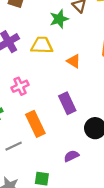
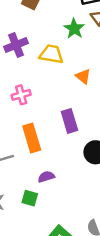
green star: (59, 19) -> (74, 29), turned -30
purple semicircle: (71, 156) -> (46, 177), moved

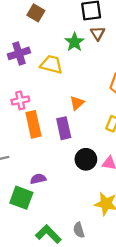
orange triangle: (83, 76) -> (77, 103), moved, turned 35
orange rectangle: (32, 138) -> (33, 124), moved
green square: (30, 198) -> (21, 198), size x1.5

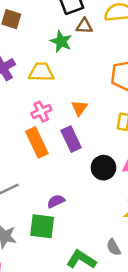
brown triangle: (98, 33) -> (84, 26), turned -42
pink cross: (20, 100) -> (41, 112), moved

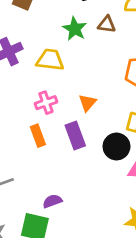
brown triangle: (84, 26) -> (107, 24), moved
orange rectangle: (37, 142) -> (38, 136), size x0.7
black circle: (103, 168) -> (116, 147), moved

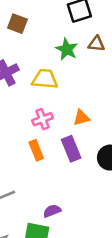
orange triangle: (87, 103) -> (81, 118), turned 36

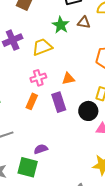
yellow trapezoid: (45, 79) -> (42, 47), turned -30
orange rectangle: (36, 150) -> (32, 101), turned 42

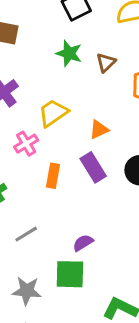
brown triangle: (84, 23) -> (106, 62), moved, turned -40
yellow trapezoid: (42, 47) -> (53, 113), moved
pink cross: (38, 78) -> (26, 144), moved

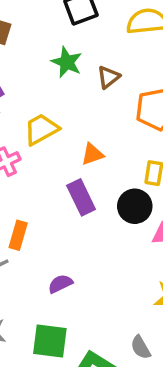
orange rectangle: (53, 176) -> (18, 235), moved
green square: (70, 274) -> (50, 341), moved

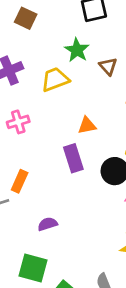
brown triangle: (109, 77) -> (108, 66), turned -42
yellow trapezoid: (41, 129) -> (55, 79), moved

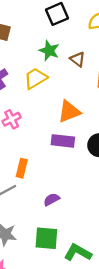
orange triangle: (87, 125) -> (69, 112), size x1.5
purple rectangle: (73, 158) -> (63, 141), turned -55

